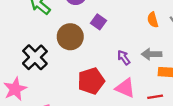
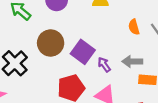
purple square: (98, 22) -> (83, 52), moved, size x1.5

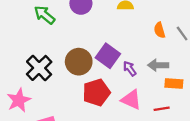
brown circle: (51, 43) -> (79, 62), moved

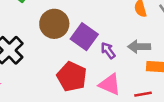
brown circle: (79, 62) -> (54, 24), moved
red pentagon: (96, 92) -> (72, 77), turned -30

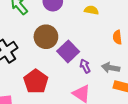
red pentagon: (72, 77) -> (36, 81), moved

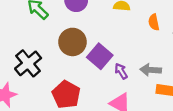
orange semicircle: (117, 37) -> (154, 22), moved

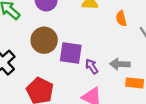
purple square: (100, 56) -> (71, 53), turned -30

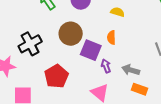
orange semicircle: (121, 18) -> (111, 37), moved

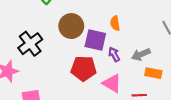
gray arrow: (131, 70) -> (141, 54), turned -30
red pentagon: (56, 76) -> (84, 68), moved, turned -30

